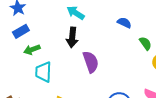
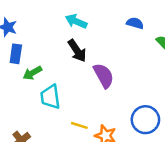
blue rectangle: (21, 31) -> (16, 54), turned -42
black arrow: (72, 37) -> (77, 51), turned -30

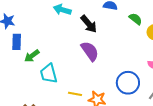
black arrow: (77, 51) -> (89, 24), moved

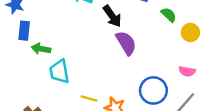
purple semicircle: (90, 51) -> (126, 43), moved
green arrow: (32, 56) -> (41, 49), turned 42

